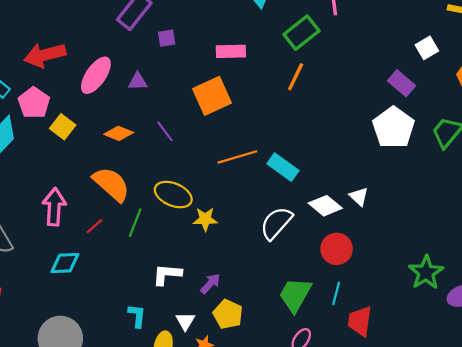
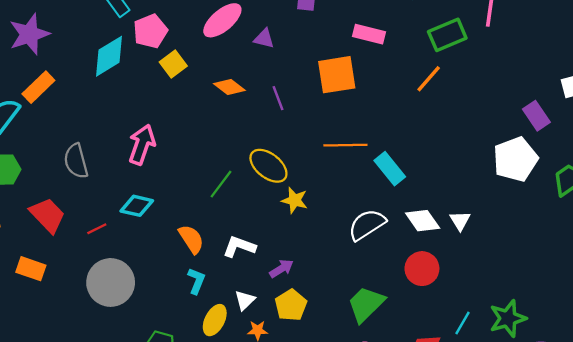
orange semicircle: (111, 184) -> (191, 239), moved, size x0.7
red line: (94, 226) -> (97, 229), moved
cyan line: (336, 293) -> (463, 323), moved

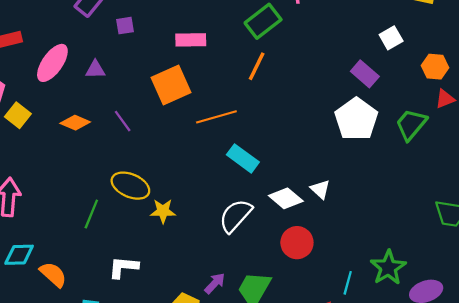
orange line: (345, 145) -> (216, 117), moved
orange semicircle: (191, 239) -> (53, 274), moved
purple arrow: (281, 269) -> (215, 283), moved

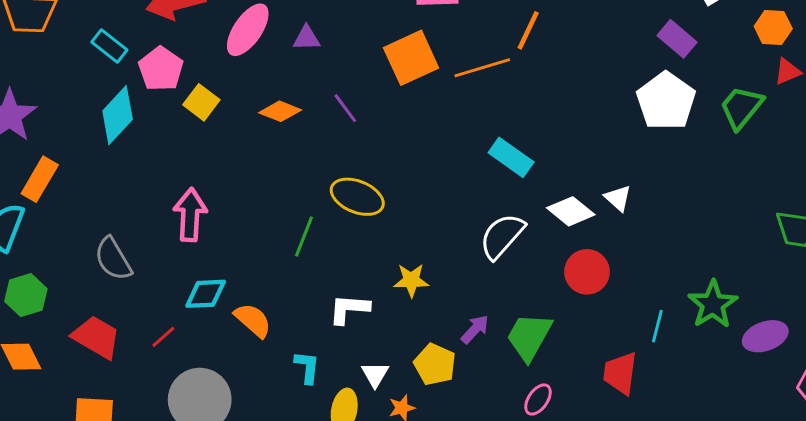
orange line: (216, 117) -> (482, 68), moved
yellow star: (163, 211) -> (411, 280), moved

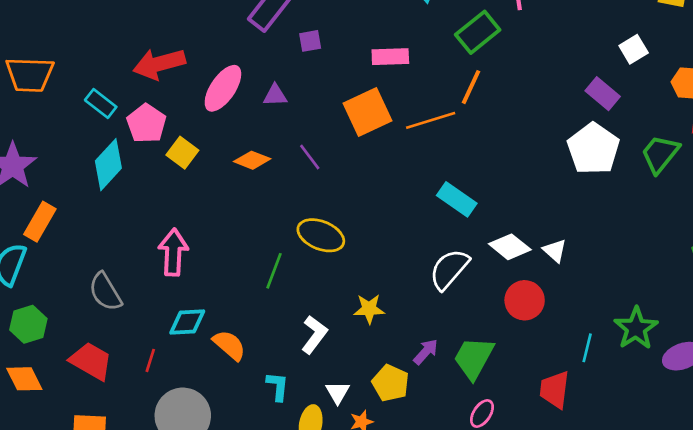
white triangle: (618, 198) -> (555, 251), moved
white L-shape: (349, 309) -> (314, 335), turned 123
red line: (163, 337) -> (150, 360), turned -30

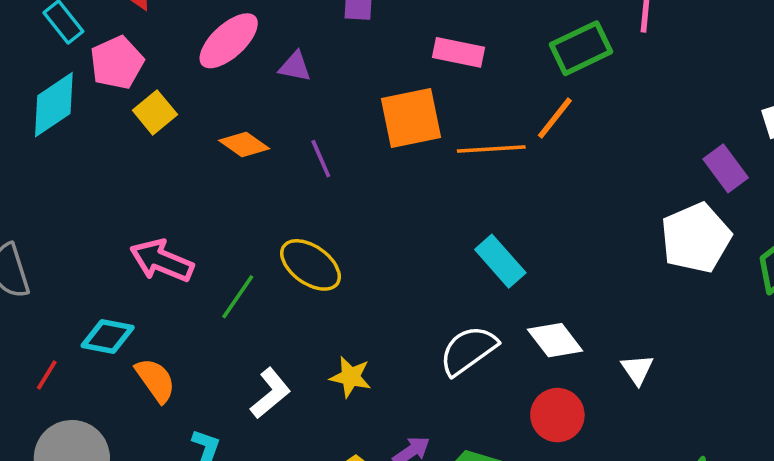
white triangle: (555, 251) -> (637, 370), moved
pink arrow: (173, 252) -> (162, 261), moved, turned -84

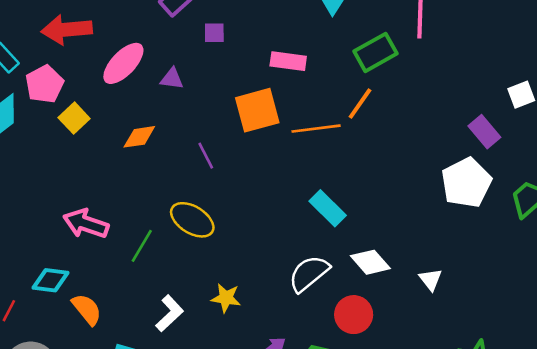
orange diamond: (244, 144) -> (139, 137), turned -40
purple line: (321, 159) -> (206, 156), moved
red circle: (557, 415) -> (354, 315), moved

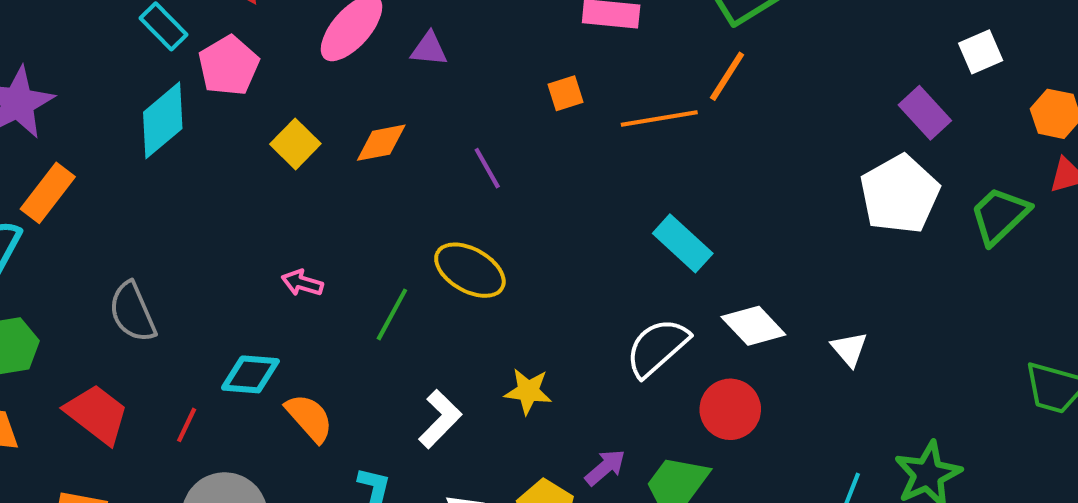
orange square: (257, 110) -> (565, 93), size x0.5
yellow square: (74, 118) -> (295, 144), moved
pink arrow: (86, 224) -> (302, 283), size x0.6

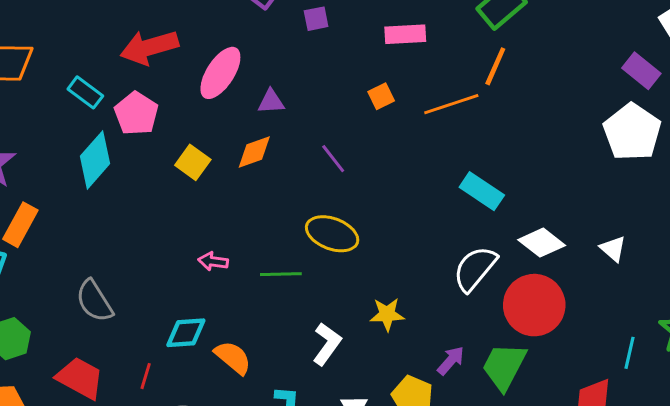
purple triangle: (429, 49) -> (271, 102), moved
green line: (392, 314) -> (281, 274), turned 69
red circle: (730, 409) -> (534, 305), size x1.4

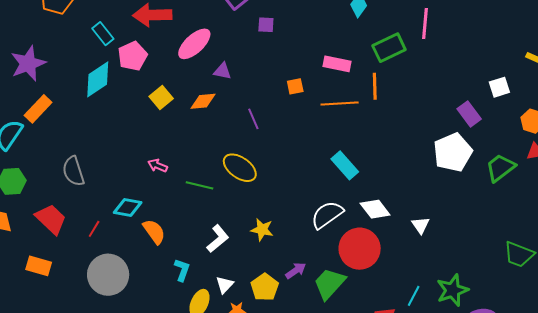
pink rectangle: (405, 34) -> (337, 64), moved
orange line: (495, 66) -> (375, 86), turned -40

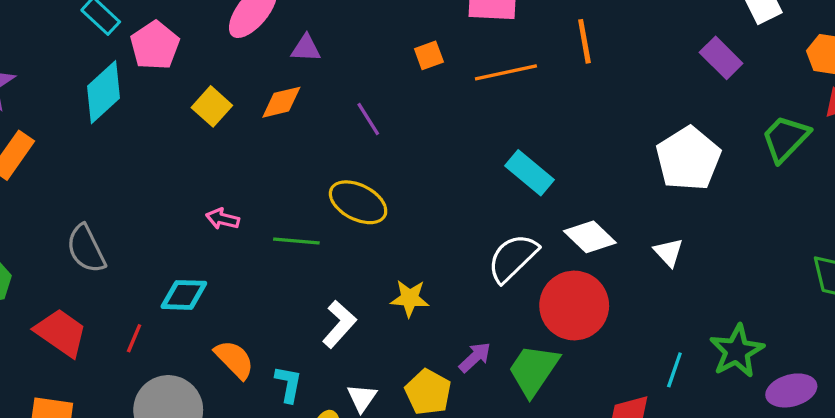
orange line: (375, 86) -> (584, 41), moved
white pentagon: (453, 152) -> (688, 159), moved
orange semicircle: (154, 232) -> (234, 359), moved

